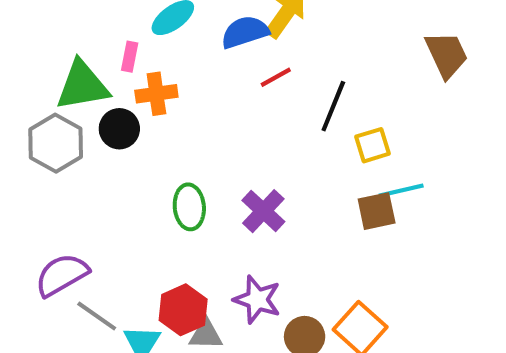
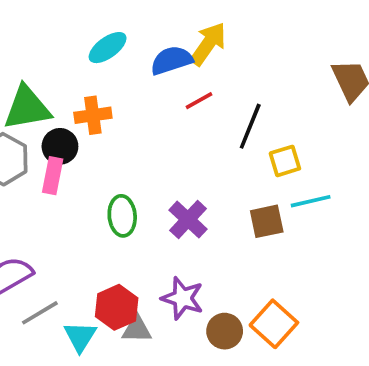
pink rectangle: (130, 57) -> (53, 176), moved, size x1.4
brown square: (377, 211) -> (267, 221), moved
gray line: (97, 316) -> (40, 313), turned -66

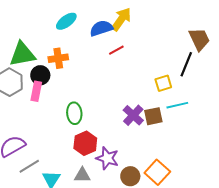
black line: (250, 126) -> (186, 64), moved
purple cross: (188, 220) -> (133, 115), moved
red hexagon: (117, 307) -> (85, 143), moved

